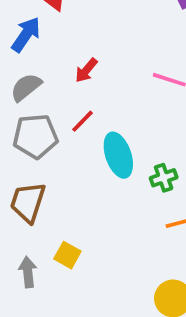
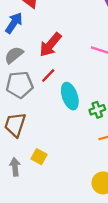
red arrow: (86, 70) -> (50, 45), size x1.6

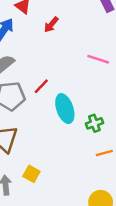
red arrow: (50, 45) -> (51, 25), moved, size x0.6

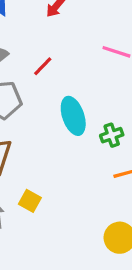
red line: (41, 86) -> (43, 66), moved

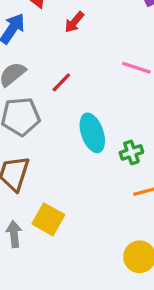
yellow square: (30, 201) -> (48, 219), size x1.4

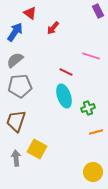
red line: (61, 82) -> (66, 72), moved, turned 72

